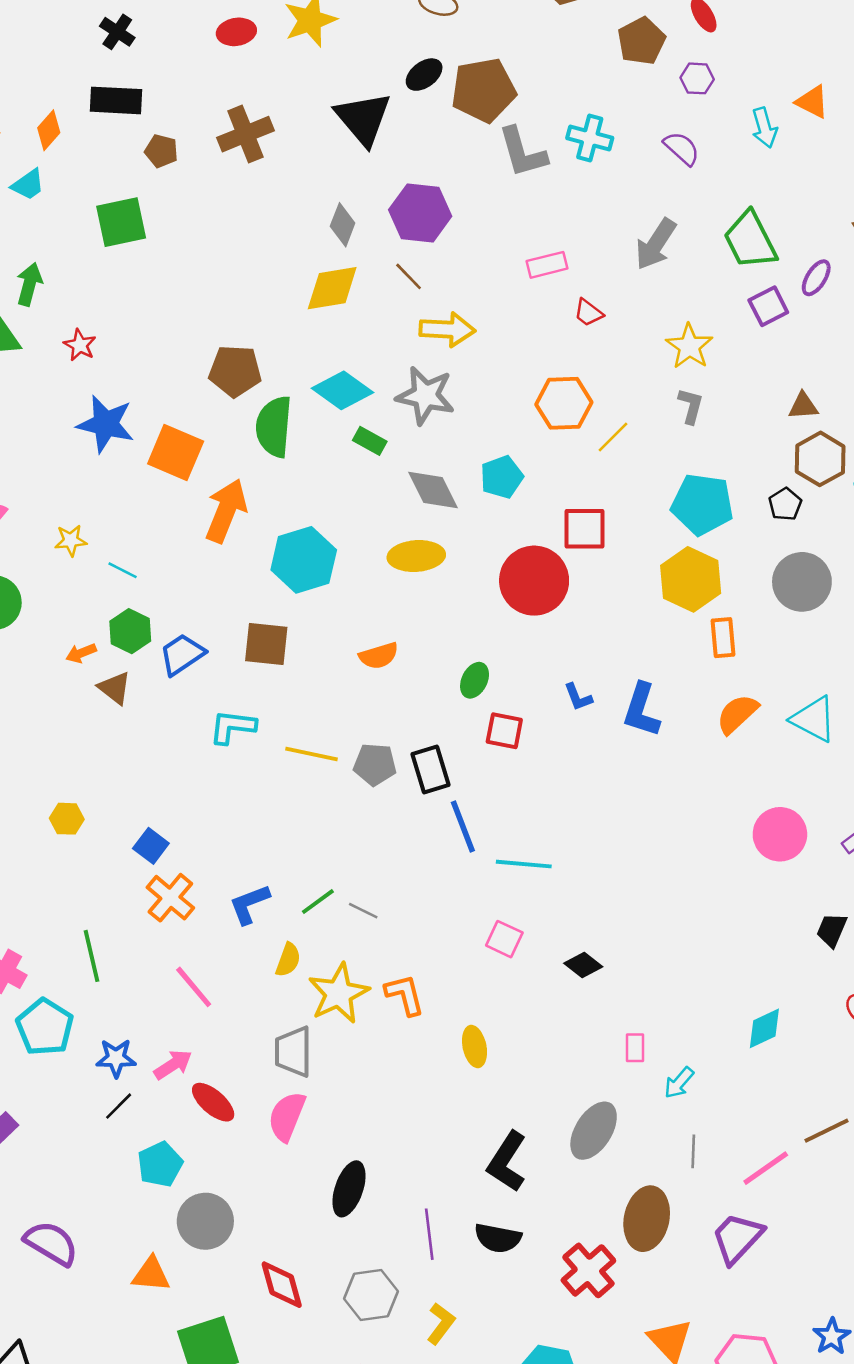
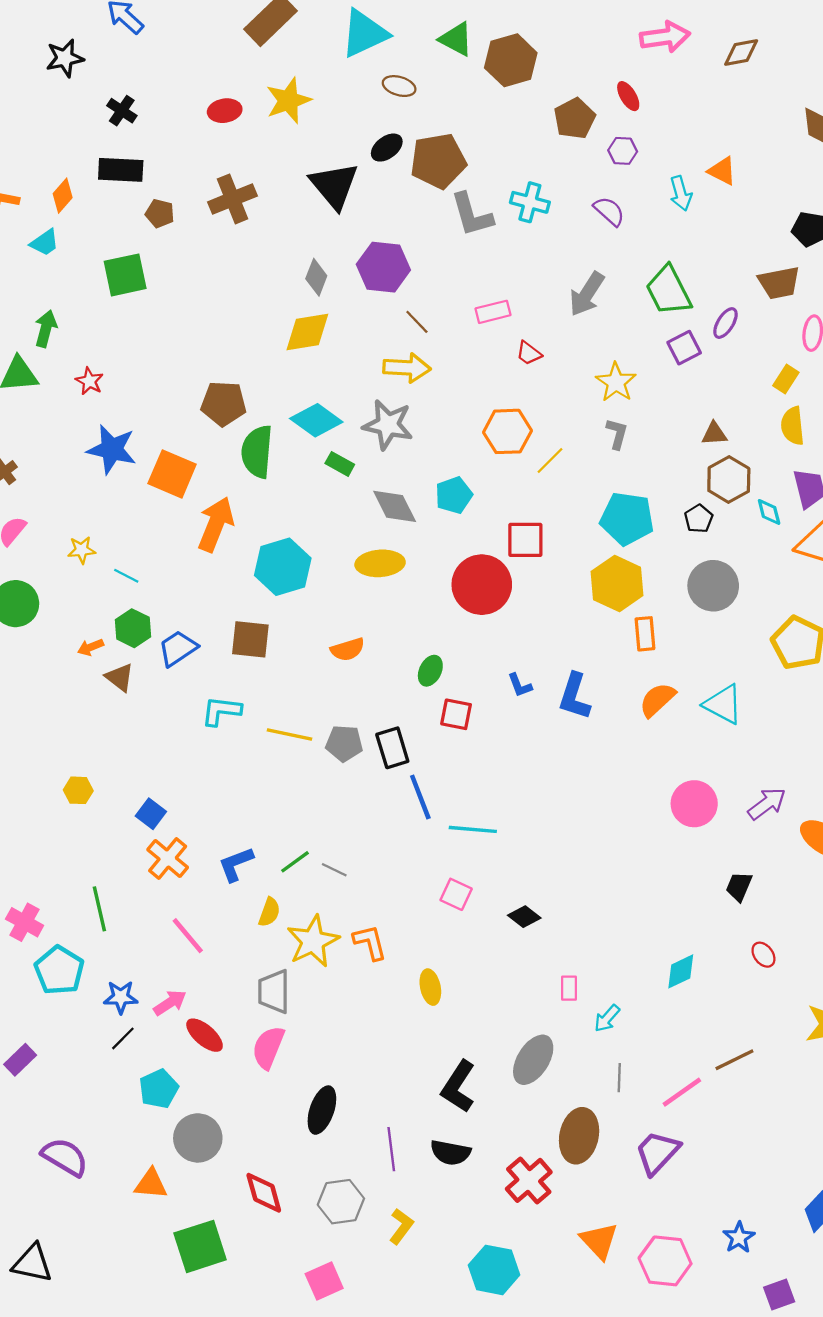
brown line: (409, 276) -> (417, 322), moved

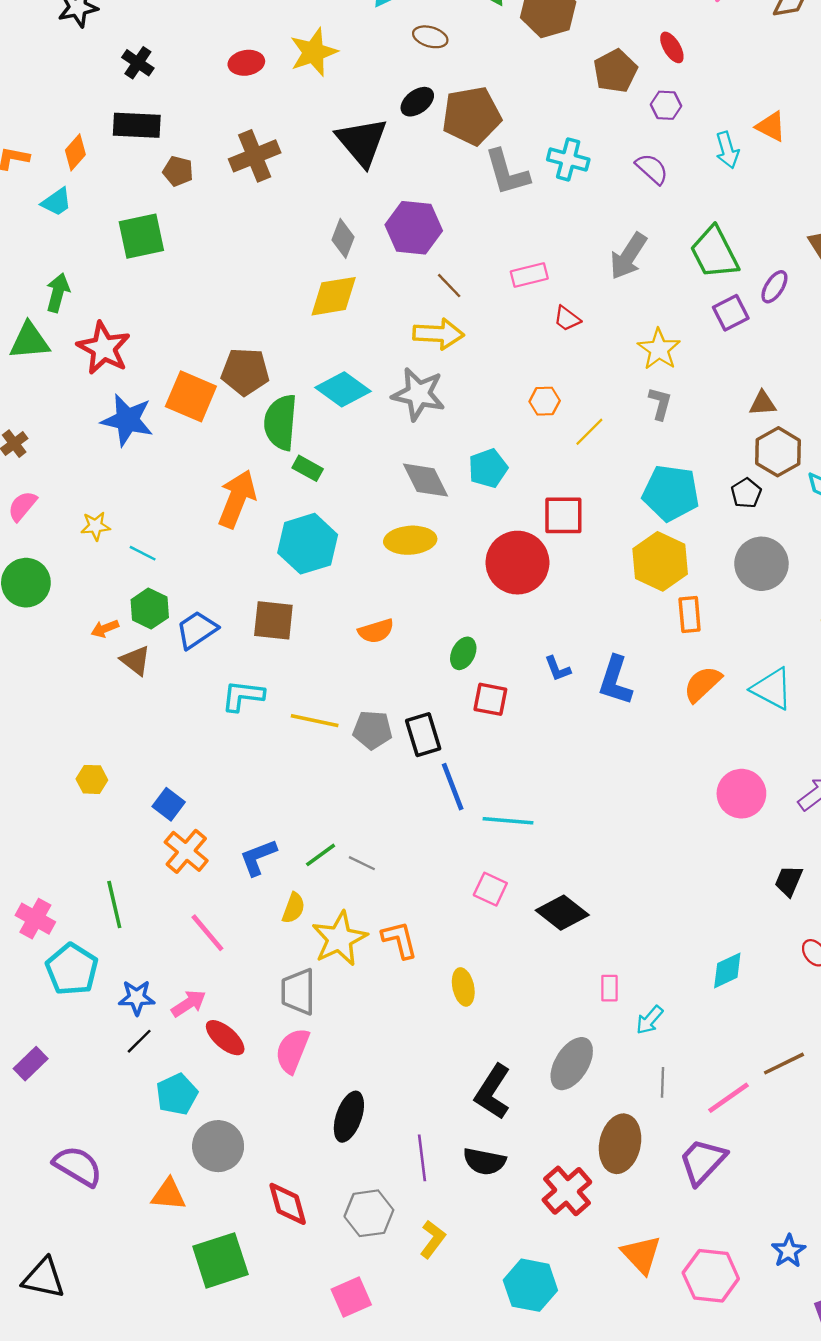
red star: (89, 381) -> (104, 348), size x1.8
orange hexagon: (507, 431) -> (545, 401), size x0.6
green rectangle: (340, 464) -> (308, 468), moved
orange square: (172, 474) -> (191, 396), moved
black diamond: (524, 917) -> (562, 913), size x1.5

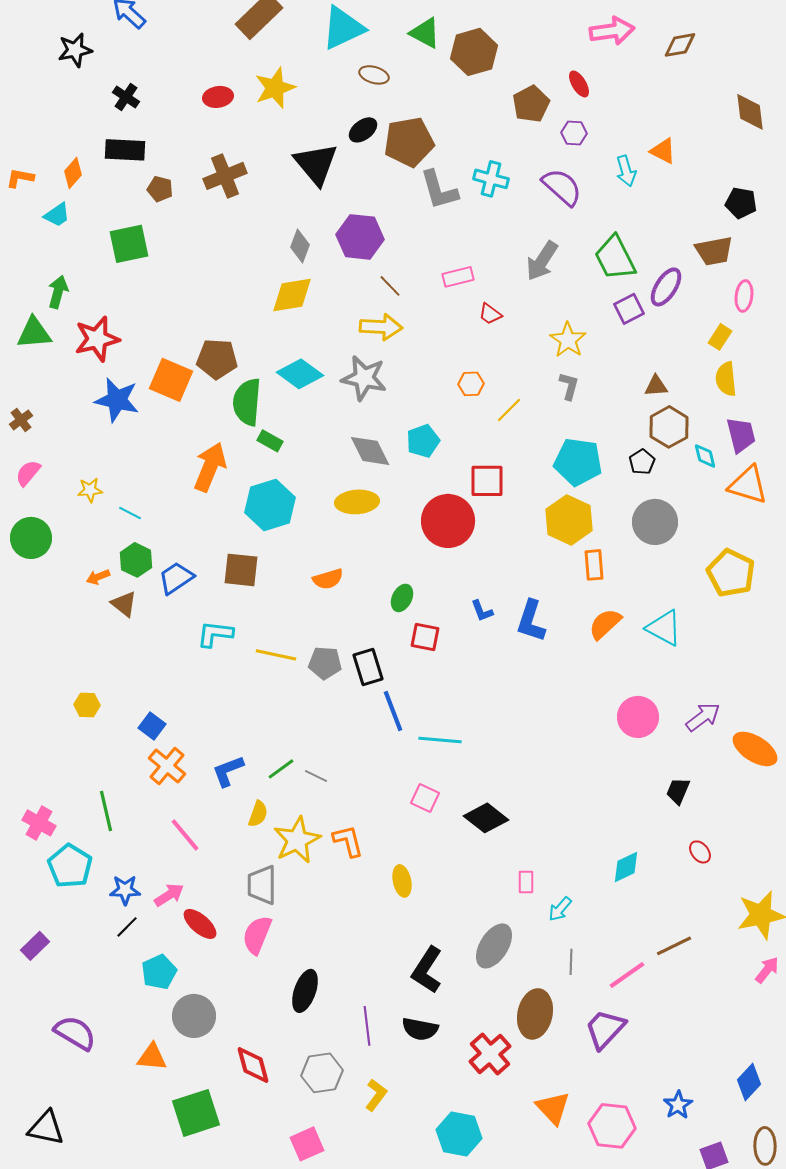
purple semicircle: (652, 169) -> (562, 187), size x1.4
purple ellipse: (774, 287) -> (666, 287), size x1.4
red star: (104, 348) -> (97, 339), turned 30

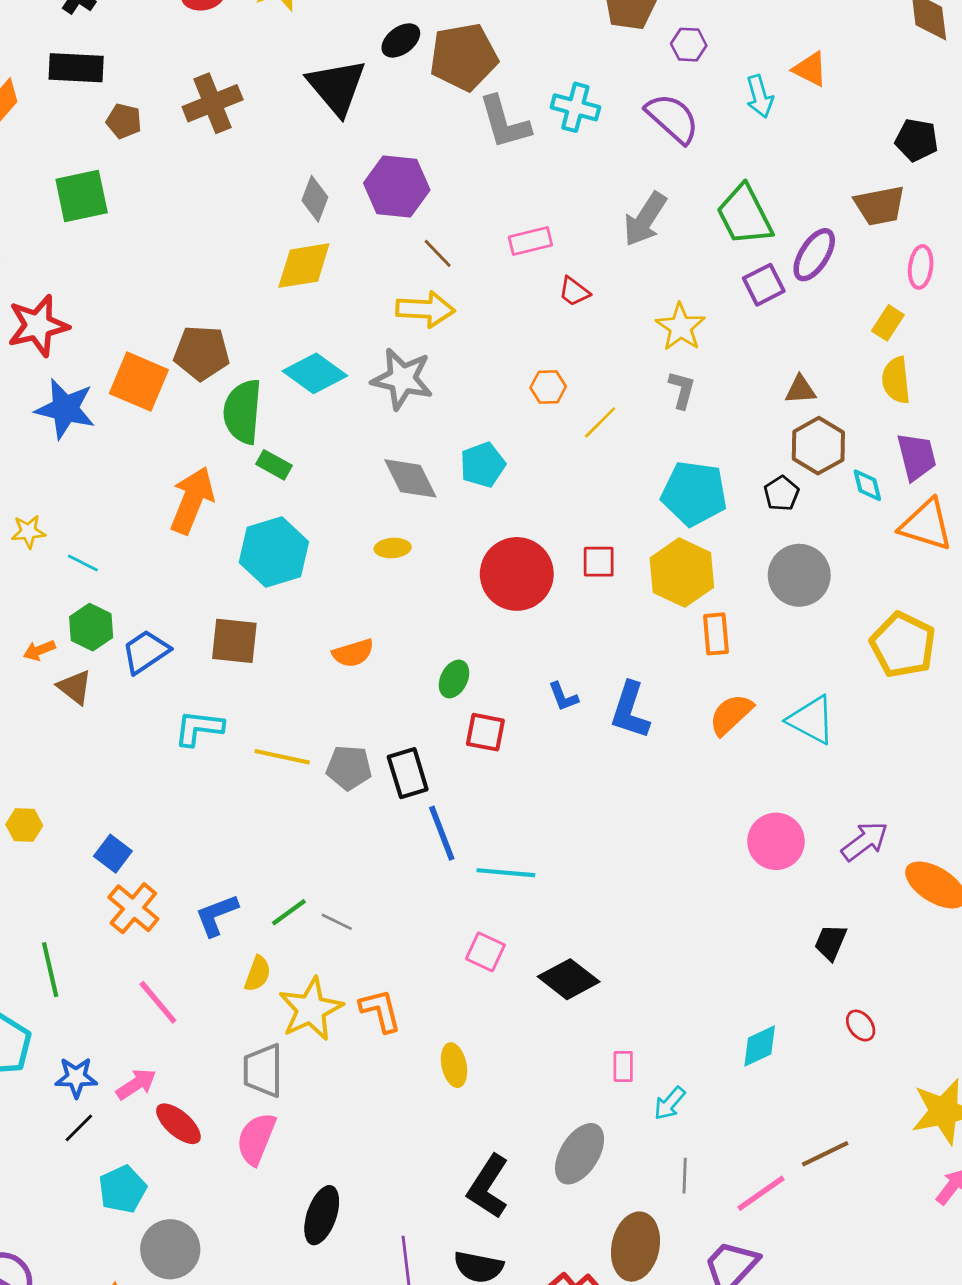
red square: (487, 481) -> (599, 562), moved, size x0.7
yellow ellipse: (357, 502) -> (393, 548), size x0.6

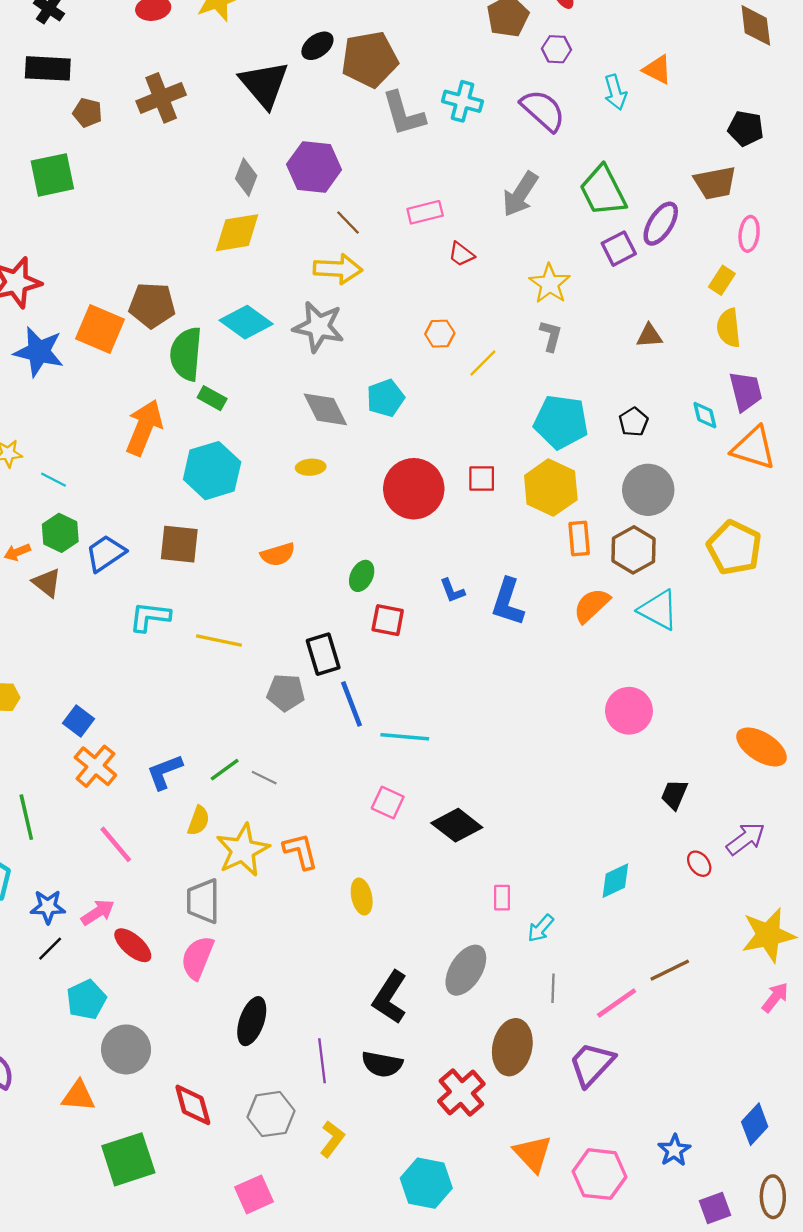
brown hexagon: (818, 446) -> (634, 550), moved
gray pentagon: (349, 768) -> (286, 693), moved
purple arrow: (865, 841) -> (746, 839), moved

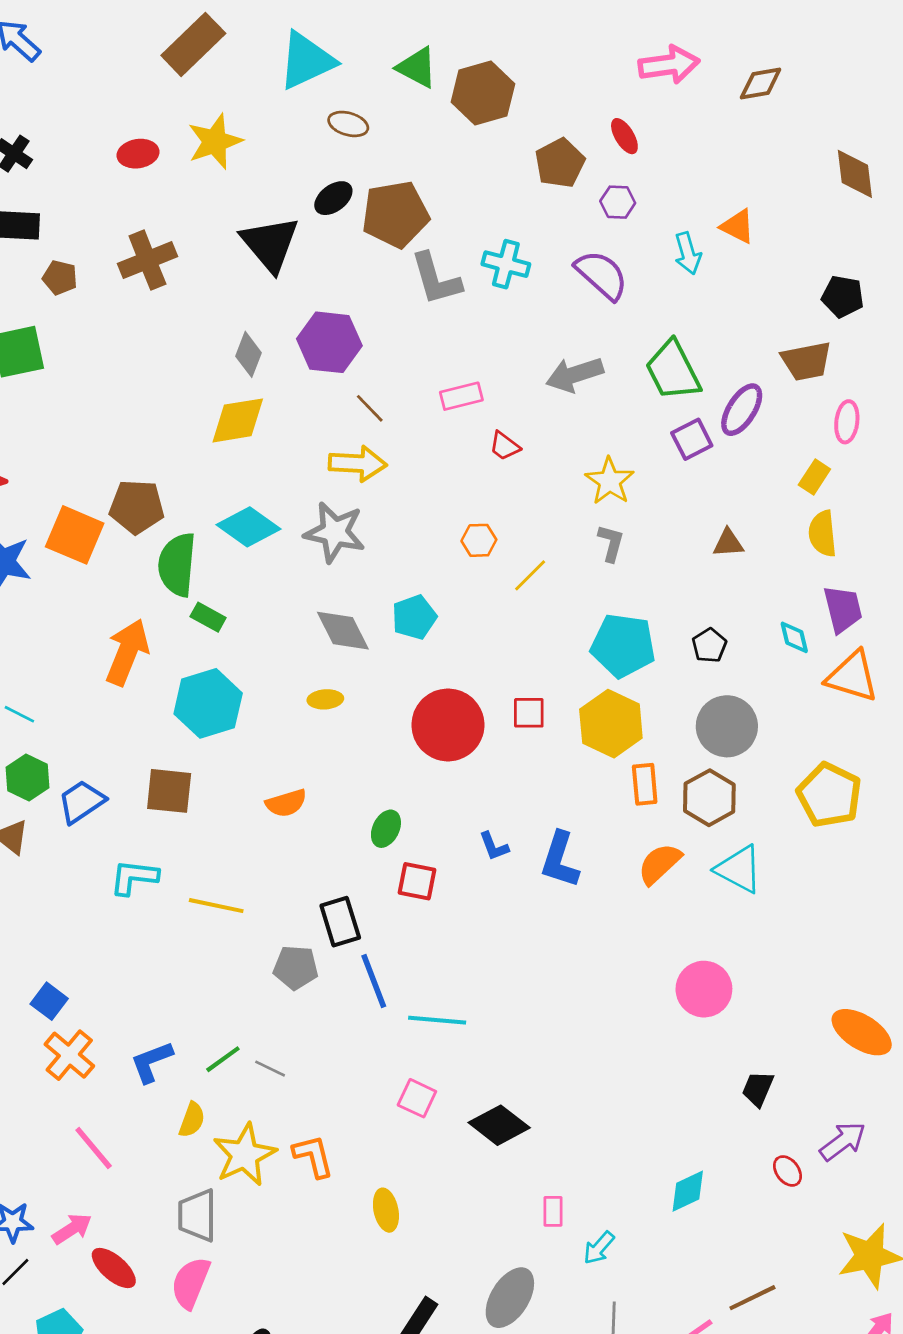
gray arrow: (520, 194) -> (575, 375), turned 39

